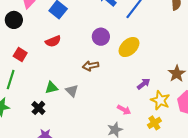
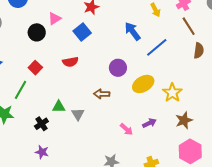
yellow star: (160, 100) -> (172, 93), moved
pink arrow: (124, 110) -> (126, 129), moved

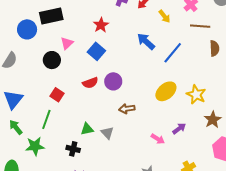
brown line: (189, 26) -> (200, 26), turned -42
purple circle: (118, 68) -> (113, 81), moved
black cross: (41, 124) -> (73, 149), turned -32

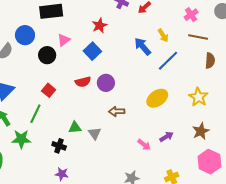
yellow arrow: (164, 16) -> (163, 35), moved
blue circle: (27, 29) -> (25, 35), moved
yellow star: (196, 95) -> (198, 97), moved

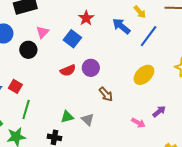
red star: (100, 26) -> (86, 18), moved
red square: (49, 90) -> (15, 86), moved
brown arrow: (117, 111) -> (106, 94), turned -119

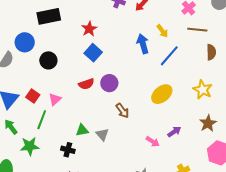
red star: (86, 18) -> (89, 29), moved
blue arrow: (121, 26) -> (143, 44), turned 30
pink triangle: (42, 32) -> (55, 99), moved

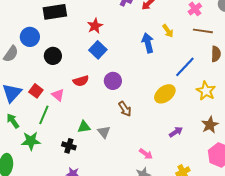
blue line: (169, 56) -> (185, 67), moved
red semicircle: (86, 84) -> (81, 81), moved
pink triangle: (55, 99) -> (58, 95), turned -40
pink arrow: (153, 141) -> (146, 154), moved

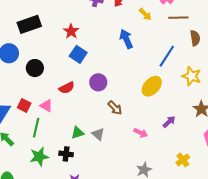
yellow arrow: (168, 31) -> (145, 14), moved
green star: (31, 141) -> (39, 157), moved
pink arrow: (146, 154) -> (141, 133), moved

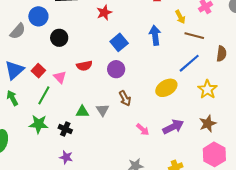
brown line: (178, 18) -> (194, 36), moved
blue square: (78, 54) -> (119, 42), moved
purple arrow: (169, 122) -> (173, 127), size x1.5
gray triangle: (98, 134) -> (103, 110), moved

